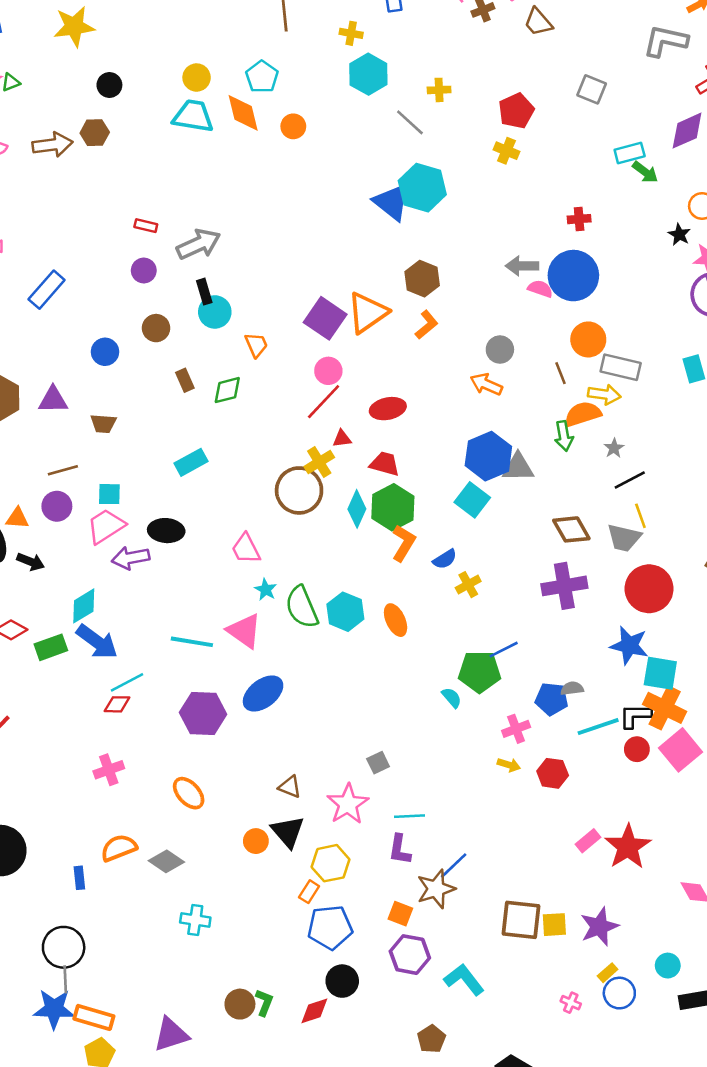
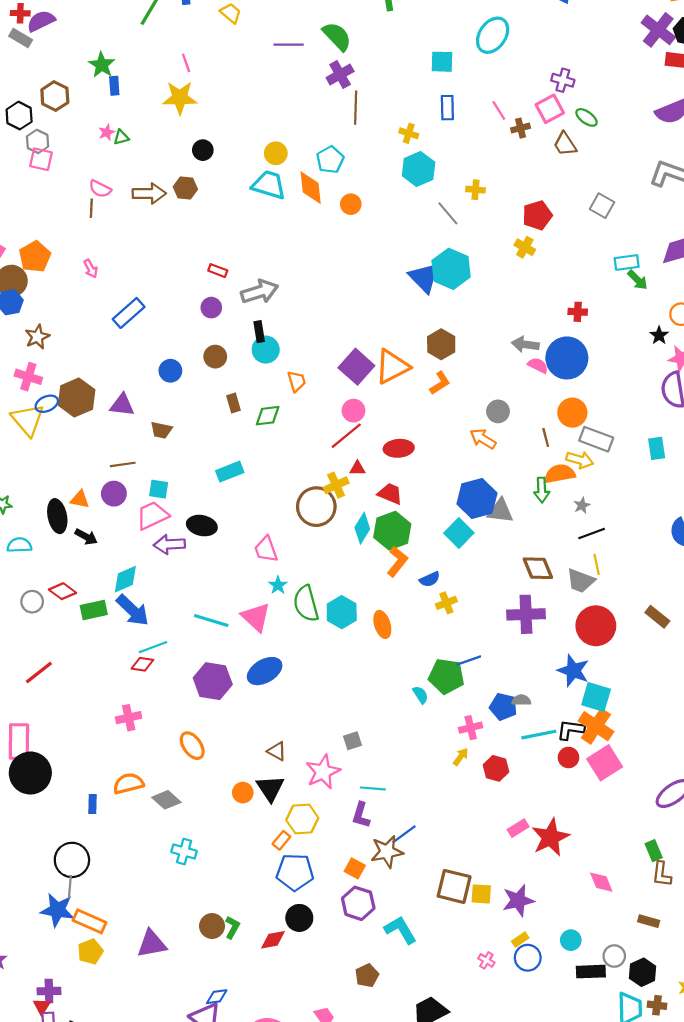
yellow arrow: (509, 765) -> (461, 757), turned -78

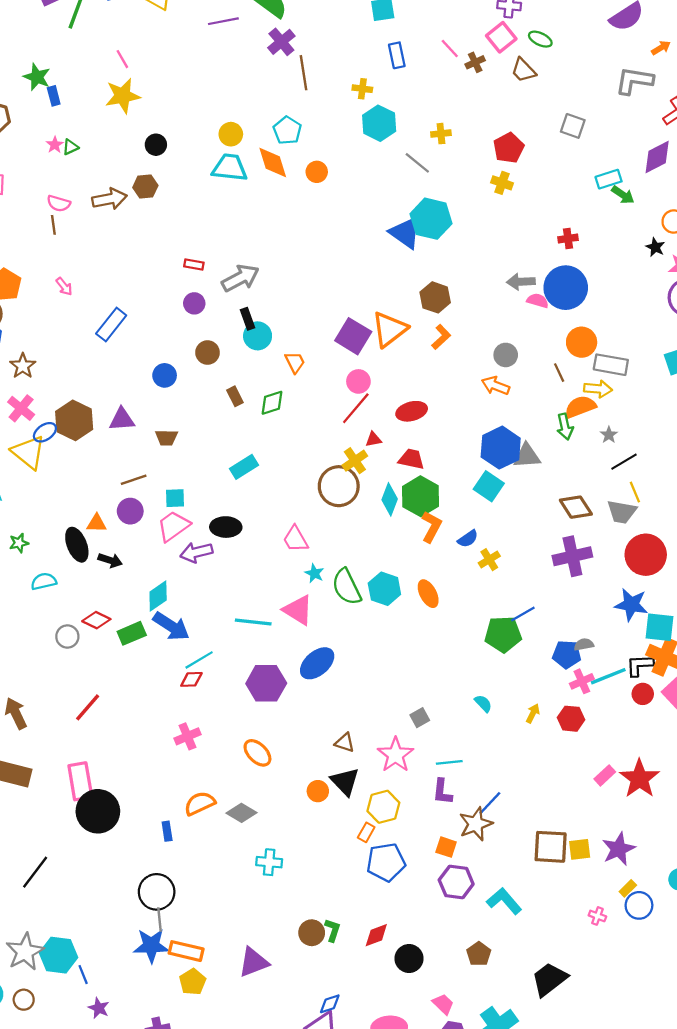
pink cross: (28, 377) -> (21, 408), turned 32
cyan semicircle: (420, 695) -> (483, 703), moved
pink cross: (471, 728) -> (582, 681), moved
black circle: (299, 918) -> (409, 959), moved

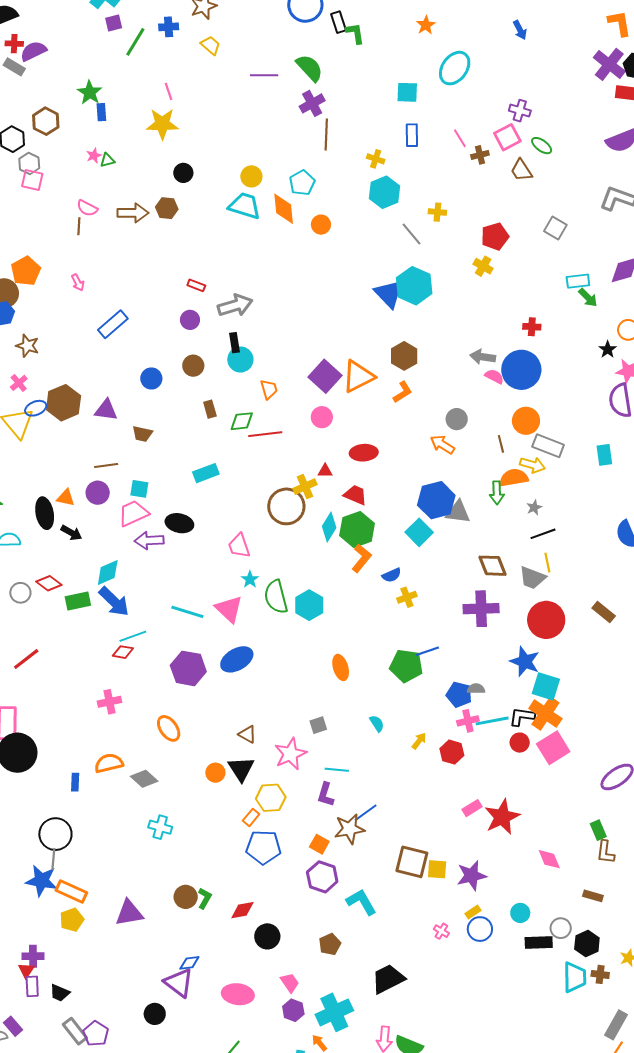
brown star: (23, 366) -> (27, 346), turned -30
pink cross: (21, 408) -> (19, 383), size x0.7
red line: (356, 408) -> (265, 434), moved, turned 32
orange ellipse: (428, 594) -> (341, 667), moved

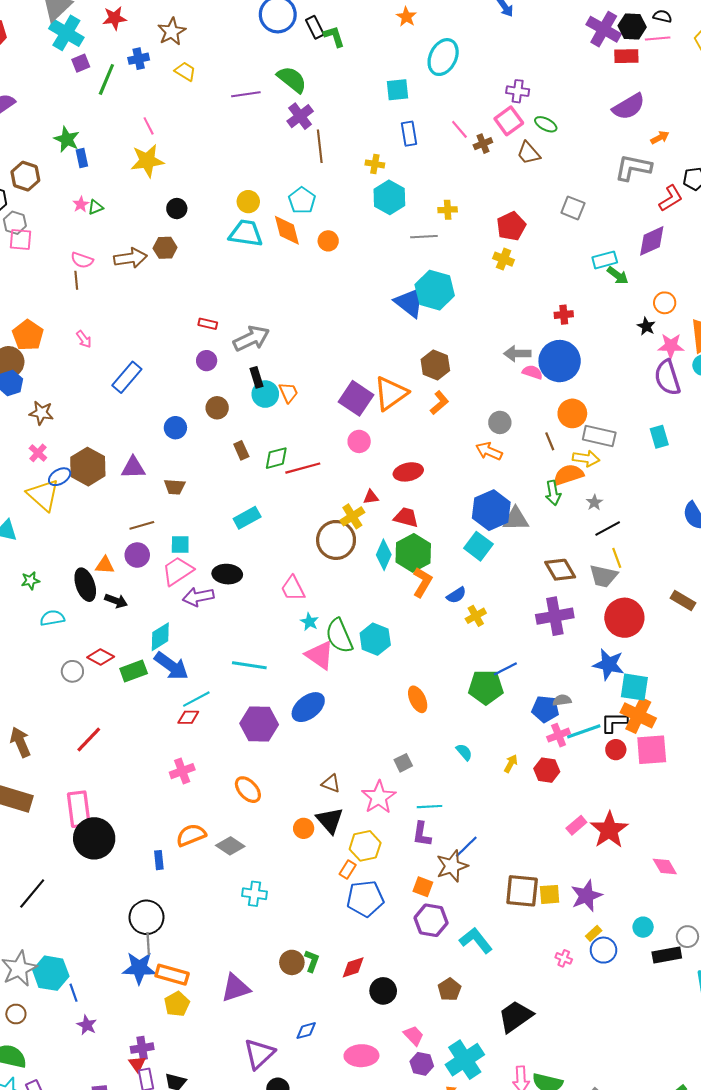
gray line: (412, 234) -> (424, 237), turned -45
orange trapezoid: (269, 389) -> (288, 392), moved
pink triangle: (229, 609) -> (320, 655), moved
pink square: (553, 748) -> (652, 750), turned 36
purple triangle: (179, 983) -> (259, 1054), moved, turned 48

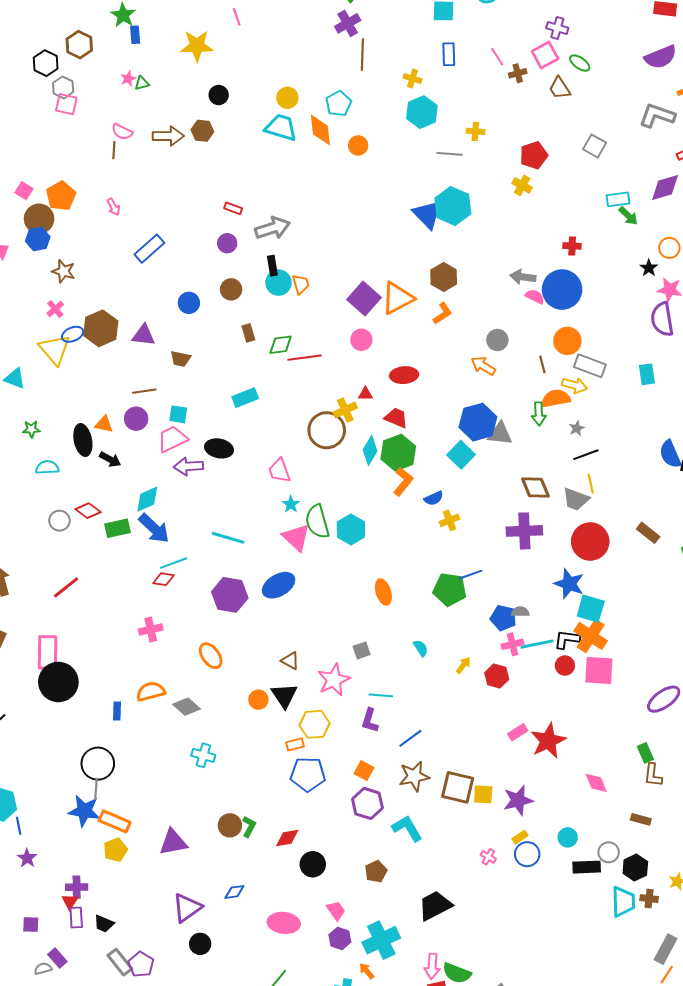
pink line: (149, 126) -> (237, 17), moved
brown star: (452, 866) -> (414, 776), moved
orange rectangle: (348, 869) -> (295, 744), turned 36

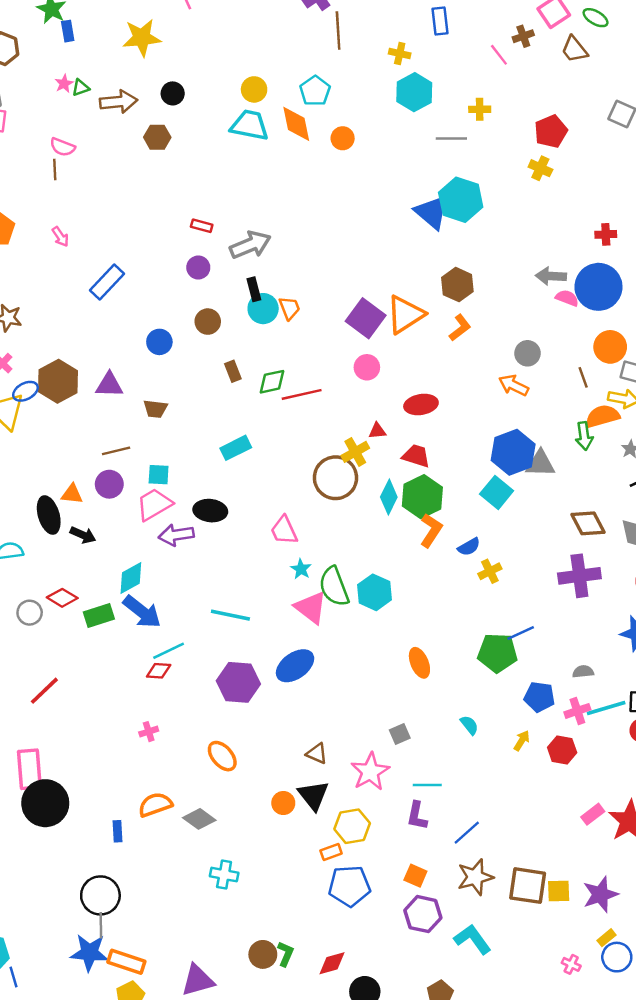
pink line: (497, 57) -> (499, 55), moved
brown arrow: (168, 136) -> (119, 102), moved
blue pentagon: (503, 618) -> (539, 697), moved
pink cross: (151, 630) -> (149, 732), size x0.7

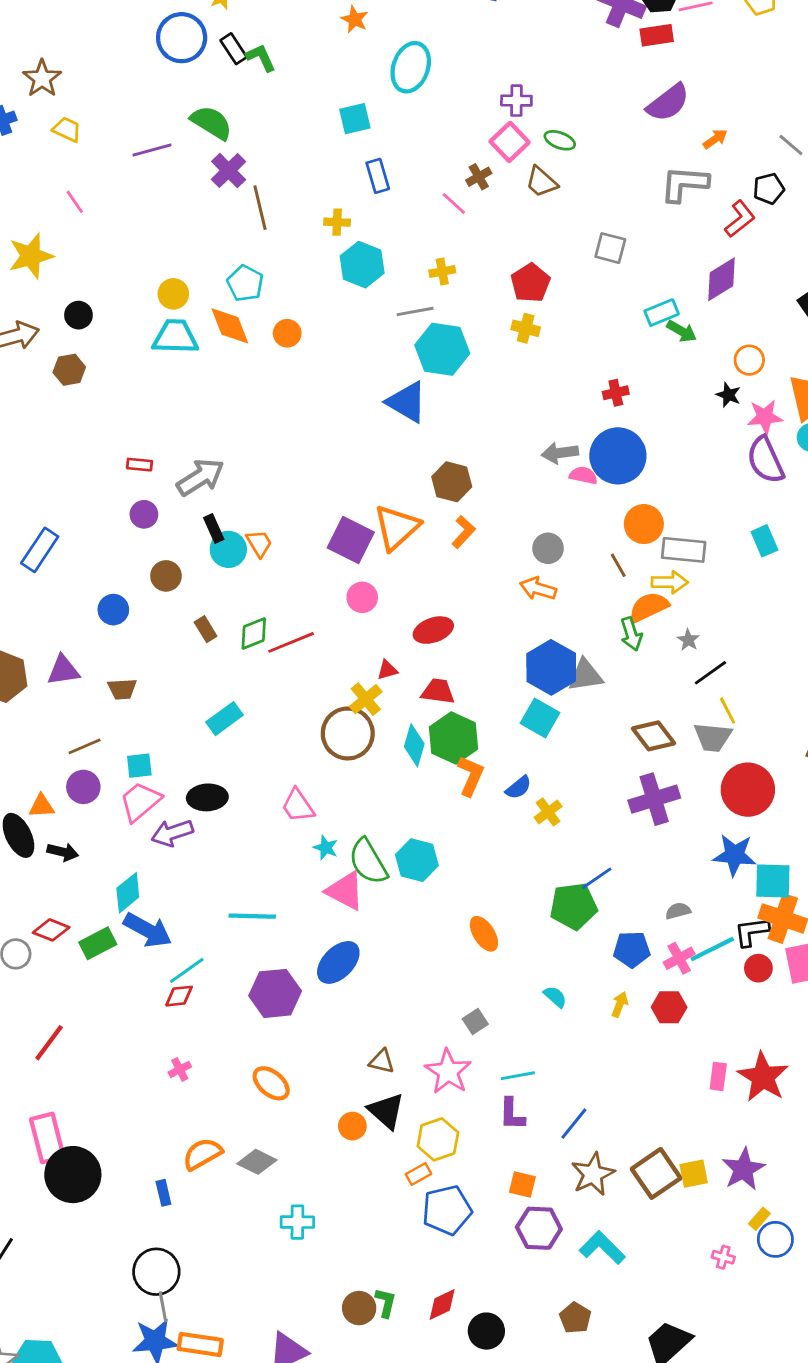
cyan hexagon: (461, 200) -> (442, 349), moved
pink rectangle: (593, 814) -> (718, 1076), turned -35
brown square: (528, 886) -> (656, 1173), turned -33

